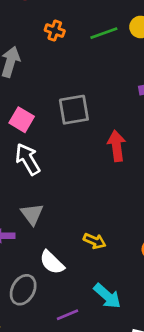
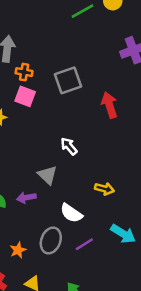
orange cross: (55, 31) -> (24, 72), moved
white arrow: (28, 159) -> (69, 146), moved, size x0.7
purple line: (67, 315) -> (84, 244), moved

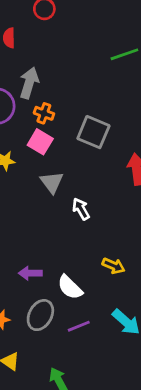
gray square: (68, 80) -> (93, 132), turned 32
gray triangle: (47, 175) -> (52, 182), moved
purple arrow: (26, 198) -> (30, 273), moved

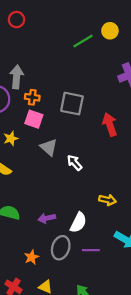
white semicircle: (70, 287) -> (78, 223), turned -96
purple line: (79, 326) -> (91, 250), turned 35

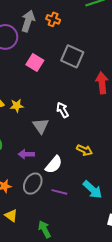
orange cross: (32, 97) -> (53, 19), moved
yellow star: (11, 138) -> (17, 106), moved
gray triangle: (49, 147) -> (41, 126), moved

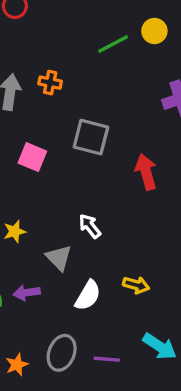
purple arrow: (26, 154) -> (27, 293), moved
white semicircle: (54, 165) -> (88, 295), moved

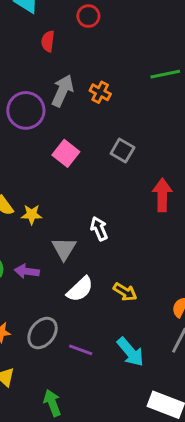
gray square: (91, 137) -> (122, 151), size x0.7

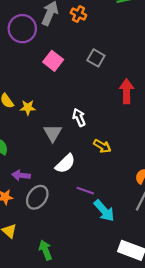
purple arrow: (27, 271) -> (21, 175), moved
yellow arrow: (125, 292) -> (102, 146), moved
purple line: (81, 350) -> (85, 191), moved

